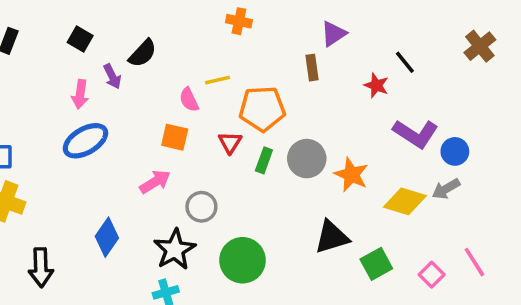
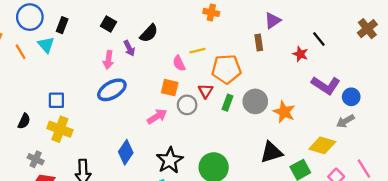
yellow diamond: (405, 201) -> (322, 145), moved
gray circle: (201, 207) -> (187, 105), moved

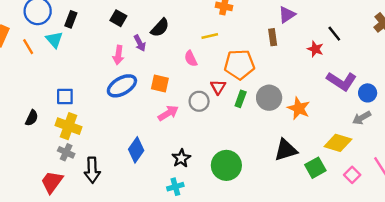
yellow line: (197, 51) -> (210, 36), moved
orange square: (170, 88) -> (160, 83), moved
gray cross: (36, 159) -> (66, 152), moved
black star: (170, 160) -> (181, 158), size x0.7

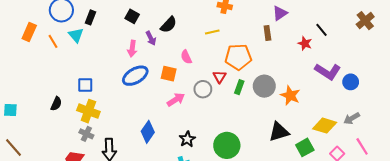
pink semicircle: (191, 59) -> (186, 57), moved
gray arrow: (362, 118) -> (352, 118), moved

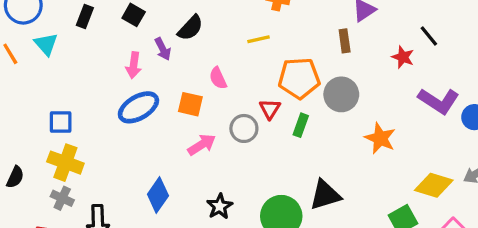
black rectangle: (91, 17) -> (85, 17), moved
gray circle: (264, 86) -> (341, 94), moved
black semicircle: (56, 104) -> (15, 177), moved
black triangle: (279, 132) -> (325, 195), moved

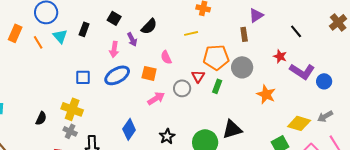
black rectangle: (85, 17) -> (84, 29), moved
red star: (403, 57) -> (280, 56), moved
blue square: (61, 122) -> (83, 77), moved

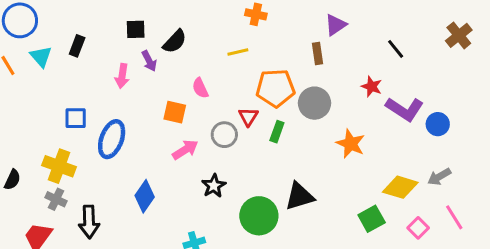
black square: (114, 18) -> (136, 29), moved, turned -32
blue ellipse: (117, 75) -> (112, 139), moved, turned -40
black star: (167, 136) -> (214, 186), moved

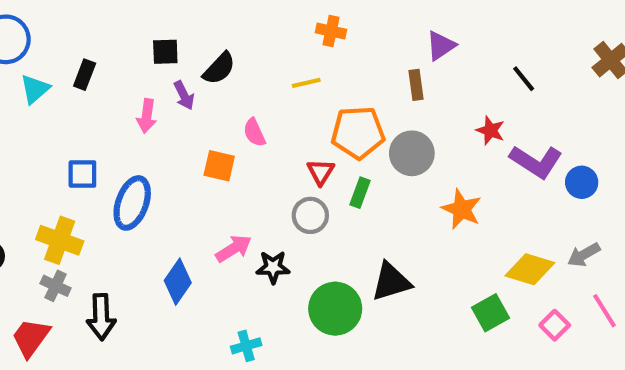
cyan triangle: (41, 56) -> (35, 89), turned 30
gray circle: (224, 135) -> (310, 215), moved
pink arrow: (185, 150) -> (234, 249), moved
black star: (214, 186) -> (273, 267), turned 30

